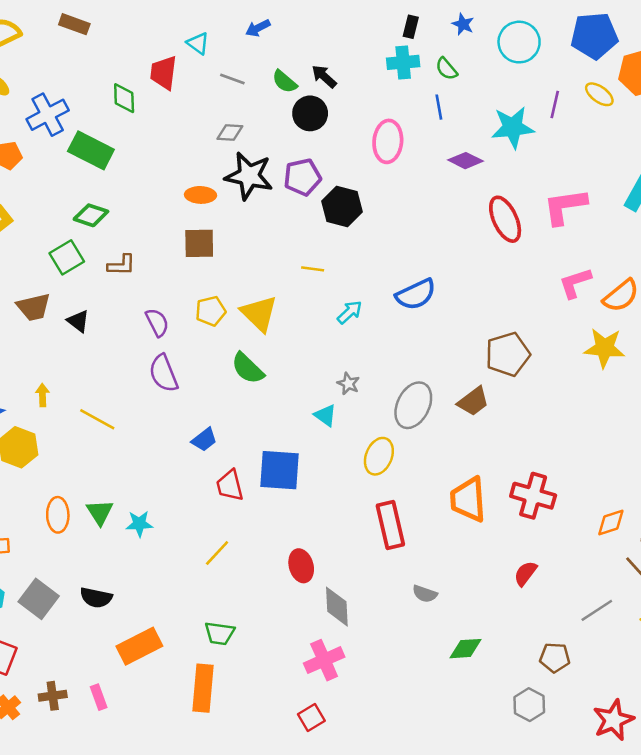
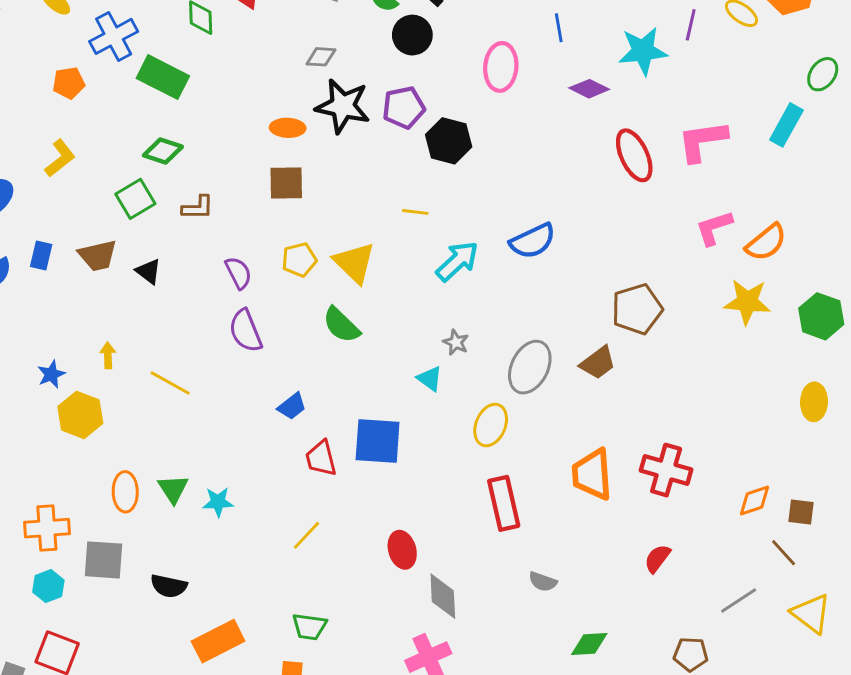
cyan arrow: (350, 312) -> (457, 261), size x1.5
gray square: (39, 599) -> (103, 560), moved, turned -33

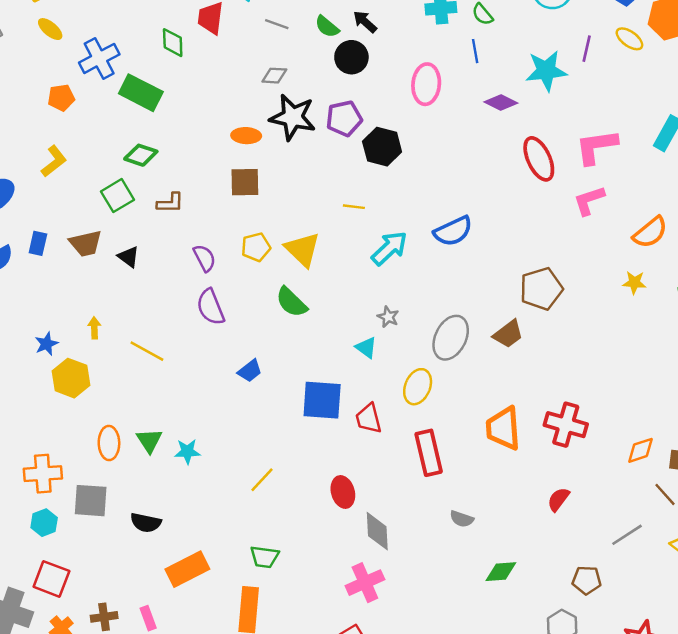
pink L-shape: (714, 228) -> (589, 201), moved
yellow star: (747, 302) -> (634, 283), size x0.6
red trapezoid: (321, 458) -> (369, 419), moved

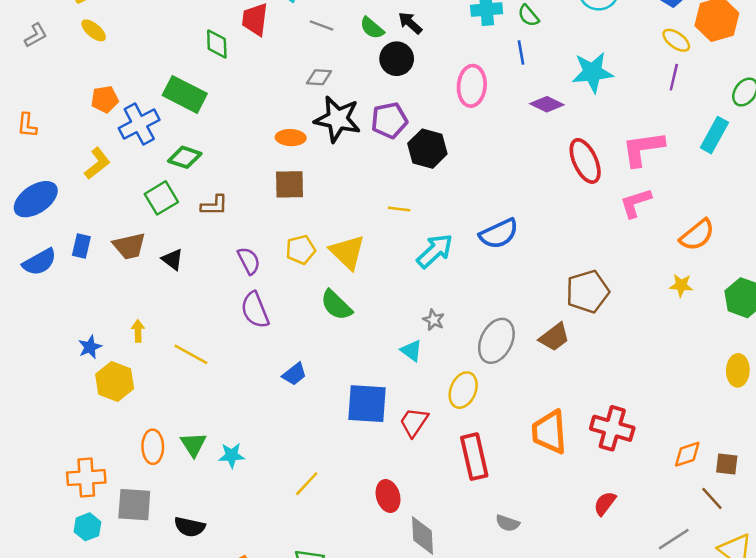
purple line: (587, 49) -> (674, 77), moved
blue cross: (99, 58) -> (139, 124), moved
red trapezoid: (369, 419) -> (414, 422), turned 48

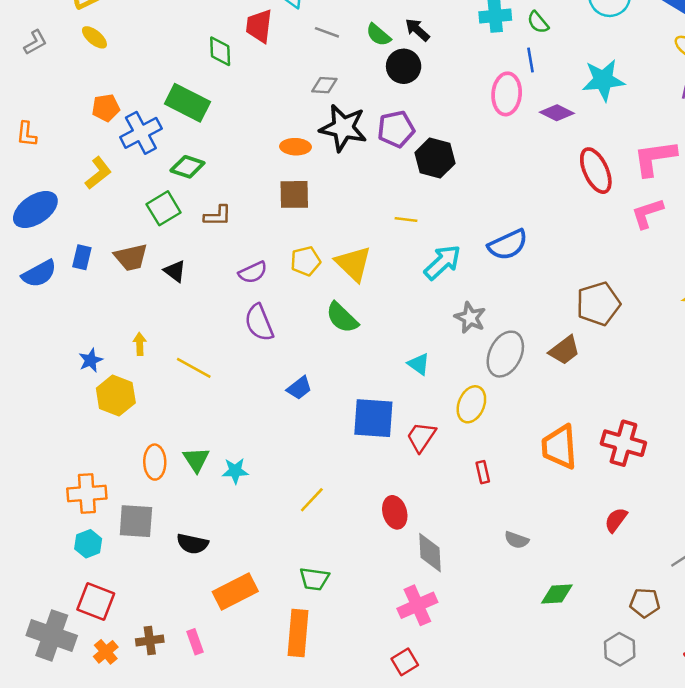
pink ellipse: (472, 86) -> (507, 94), moved
purple semicircle: (249, 261) -> (253, 272), turned 92
gray star: (434, 320) -> (470, 318), moved, size x1.4
red rectangle: (474, 457) -> (483, 472), size x0.5

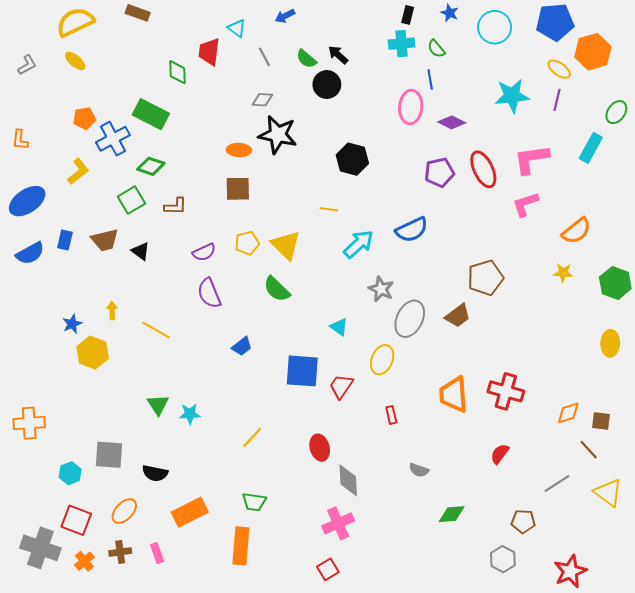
gray line: (327, 32) -> (264, 57), turned 42
cyan star: (603, 80) -> (512, 96), moved
purple pentagon: (396, 129) -> (439, 172), moved
orange ellipse: (155, 462) -> (124, 511), moved, turned 44
orange cross: (87, 493) -> (29, 423), moved

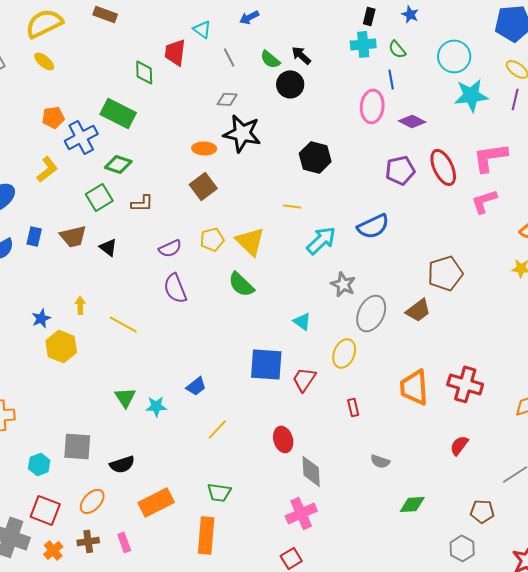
cyan circle: (495, 27) -> (454, 56), moved
brown square: (238, 189) -> (203, 186), turned -36
blue trapezoid: (242, 346) -> (196, 386), moved
black semicircle: (155, 473) -> (122, 464), turned -30

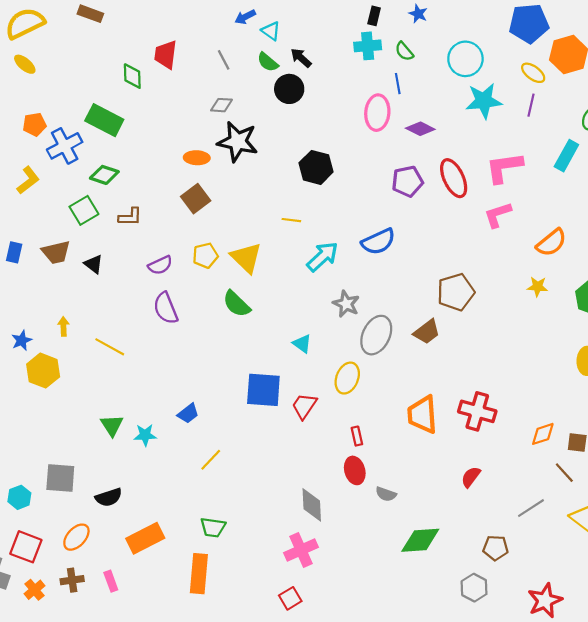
cyan triangle: (202, 29) -> (271, 31), moved
red ellipse: (283, 439) -> (355, 470), moved
green diamond: (412, 504) -> (420, 540), size x1.4

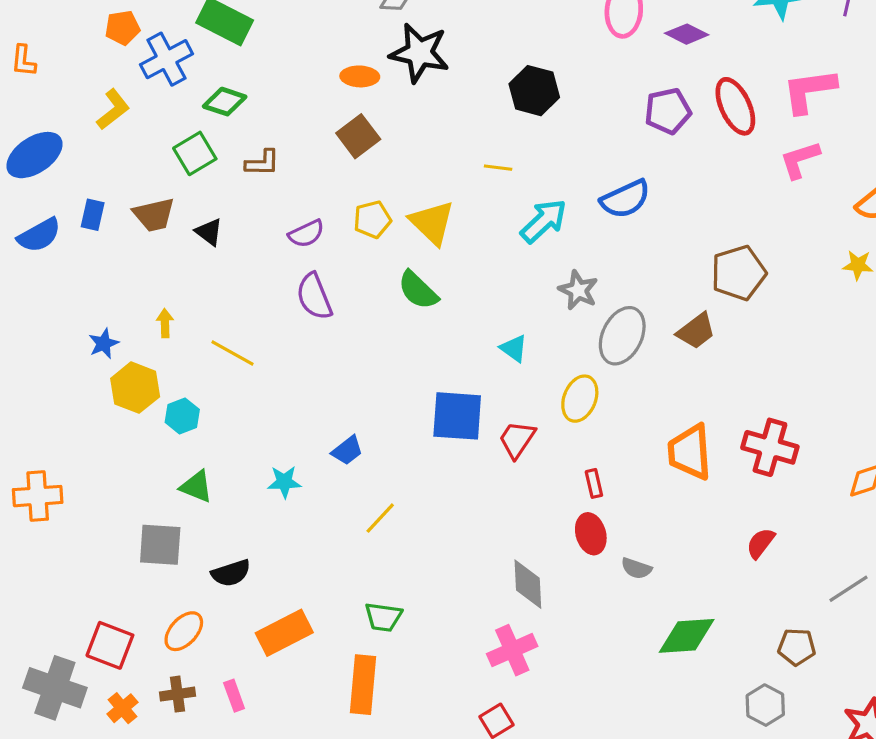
green triangle: (112, 425) -> (196, 487), moved, turned -35
cyan hexagon: (19, 497) -> (182, 416), moved

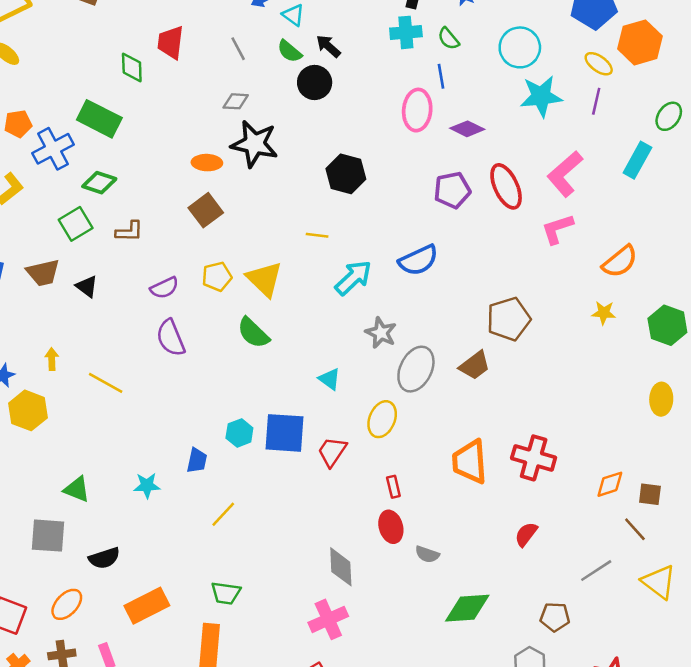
pink L-shape: (809, 91) -> (565, 174), turned -33
cyan hexagon: (182, 416) -> (239, 433), moved
blue trapezoid: (347, 450) -> (197, 460), turned -40

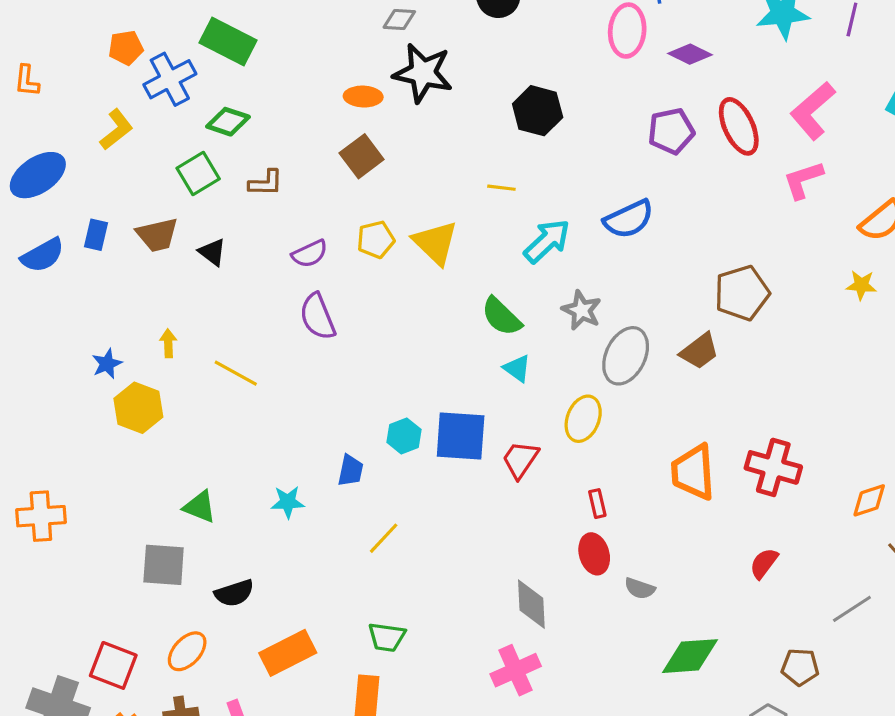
green semicircle: (253, 333) -> (501, 317), moved

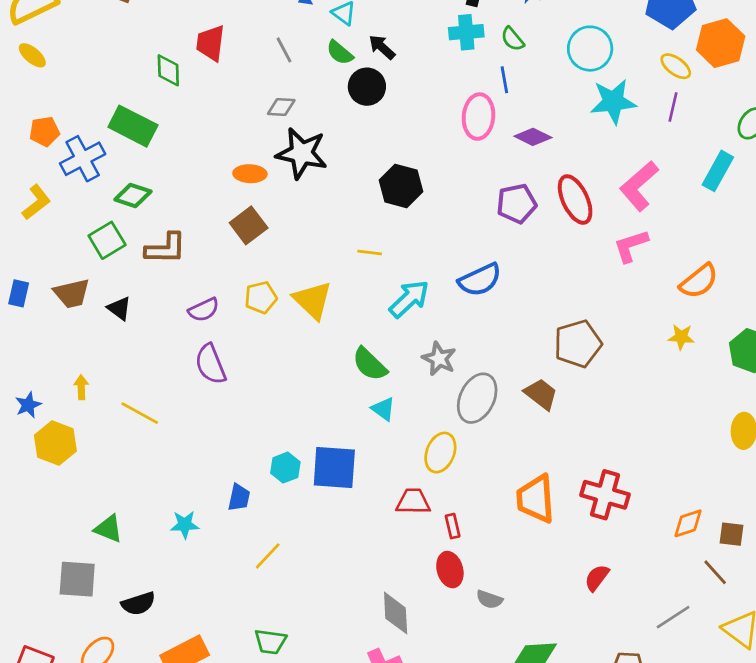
brown L-shape: (266, 183) -> (166, 249), size x1.4
brown trapezoid: (699, 351) -> (541, 394), turned -105
red trapezoid: (520, 460) -> (413, 502), moved, turned 57

